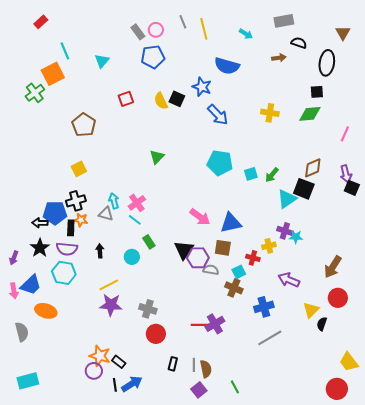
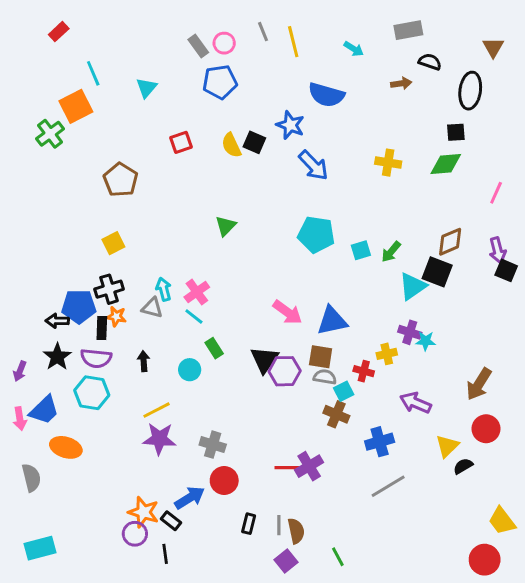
gray semicircle: (211, 270) -> (325, 377), moved
black semicircle: (322, 324) -> (463, 466), turned 40
blue arrow: (132, 384) -> (190, 498), moved

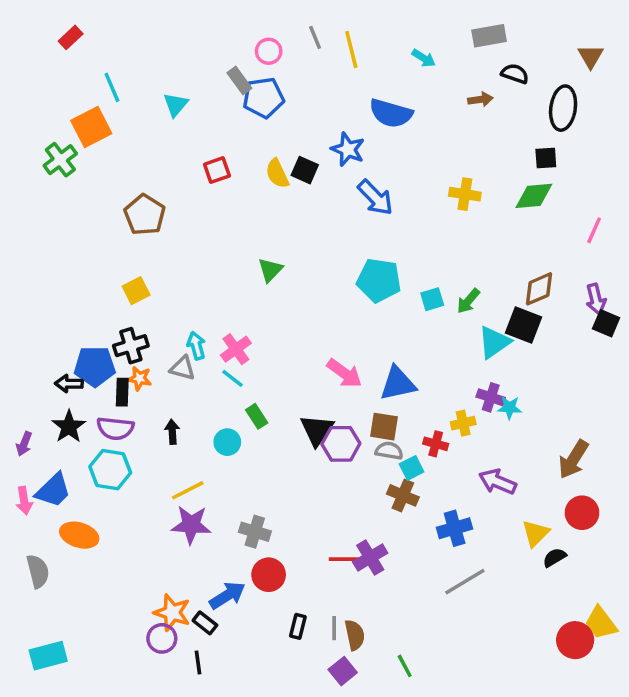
gray rectangle: (198, 46) -> (239, 81), moved
red circle: (485, 560) -> (575, 640), moved

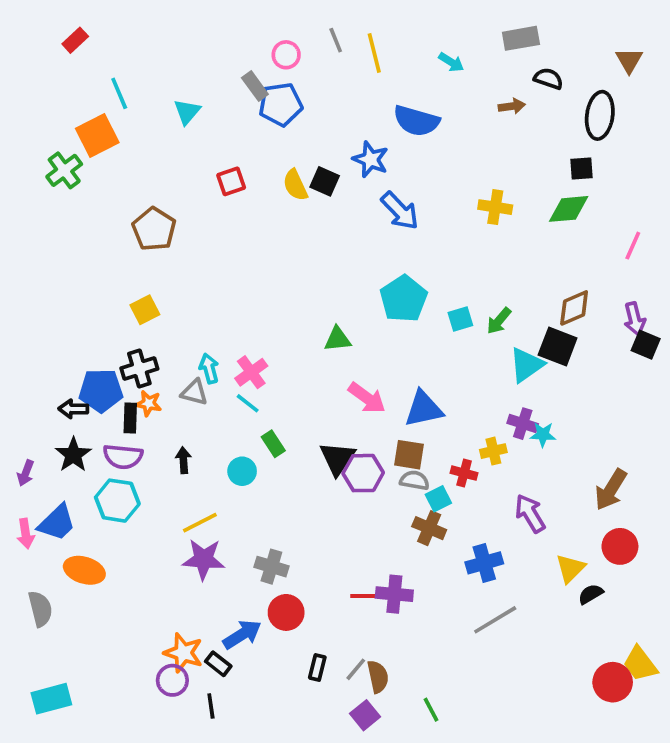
green triangle: (270, 270) -> (337, 339), moved, turned 40
cyan pentagon: (379, 280) -> (404, 299), turned 30
purple arrow: (498, 482) -> (530, 513), turned 36
purple cross: (370, 557) -> (394, 594), turned 36
gray line: (334, 628) -> (356, 669), turned 40

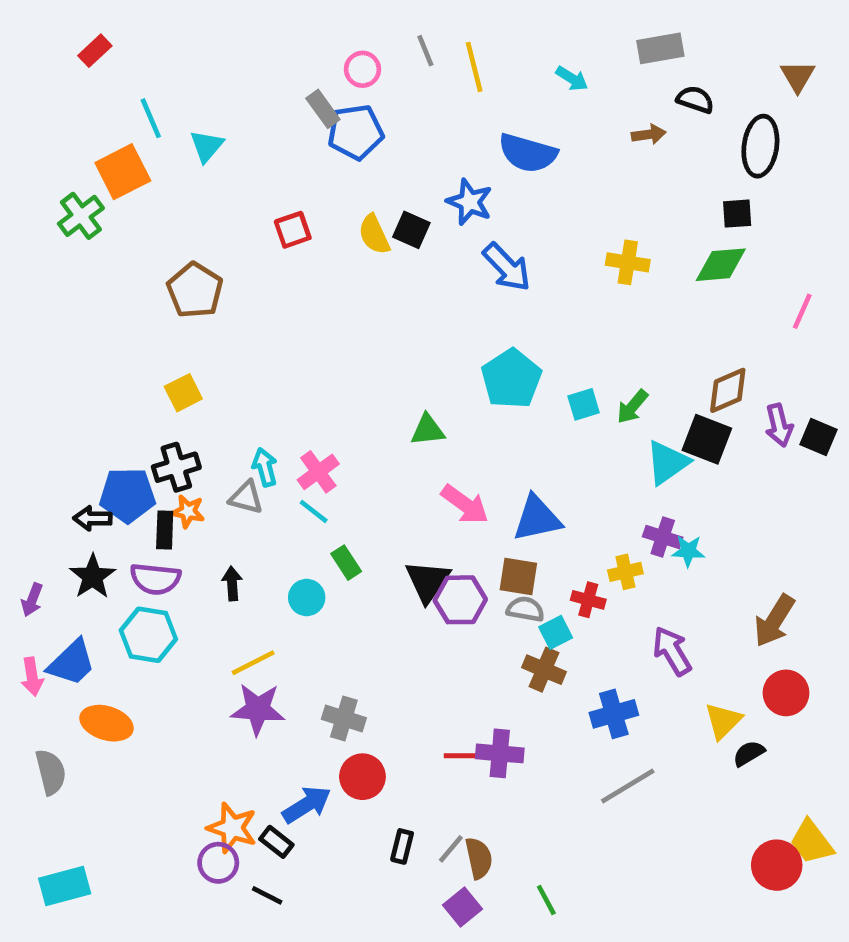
cyan triangle: (187, 112) -> (207, 146), moved
purple arrow: (635, 319) -> (779, 425), moved
black line: (211, 706) -> (267, 895), turned -55

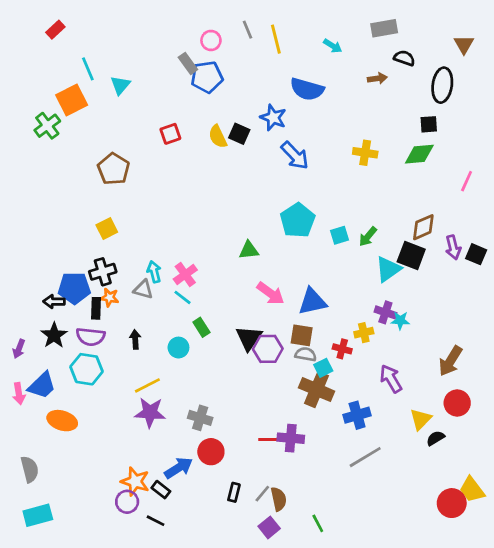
brown cross: (544, 670) -> (316, 389), size x1.4
gray semicircle: (51, 772) -> (30, 469), moved

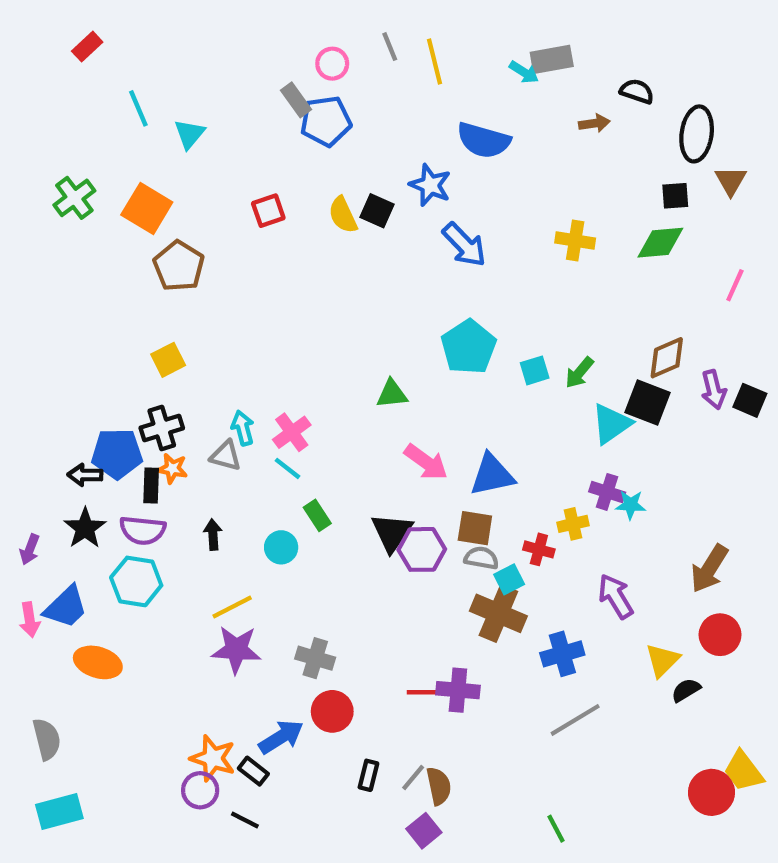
gray rectangle: (384, 28) -> (552, 59), moved
brown triangle: (464, 45) -> (731, 181), moved
orange square: (72, 100) -> (147, 209), moved, turned -32
green line: (318, 523) -> (556, 829), moved

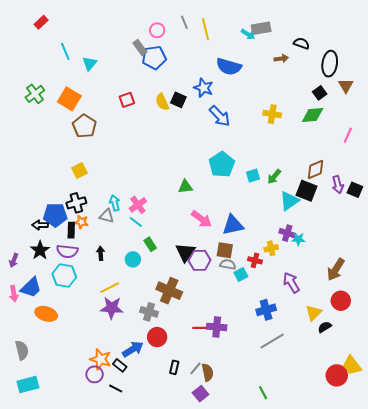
black square: (675, 196) -> (320, 93), turned -32
brown cross: (498, 613) -> (169, 291), moved

